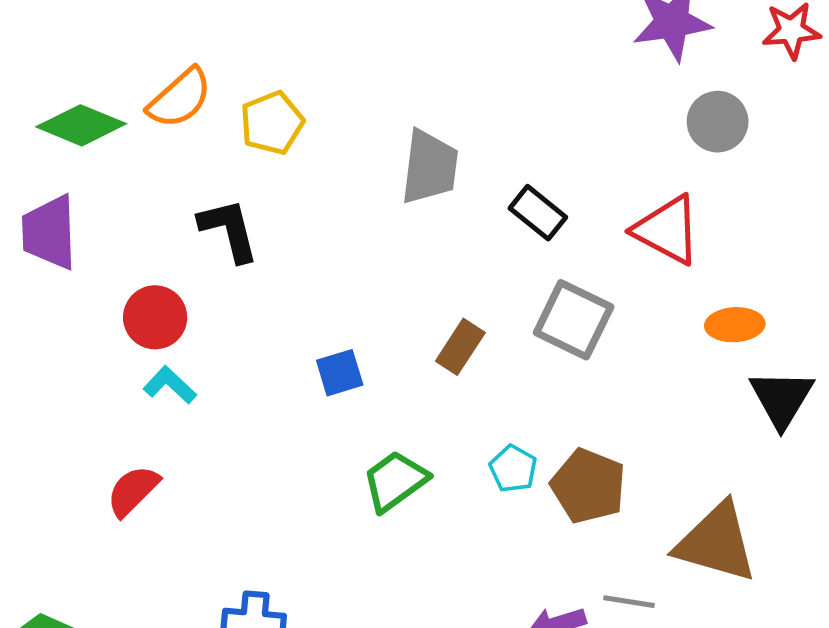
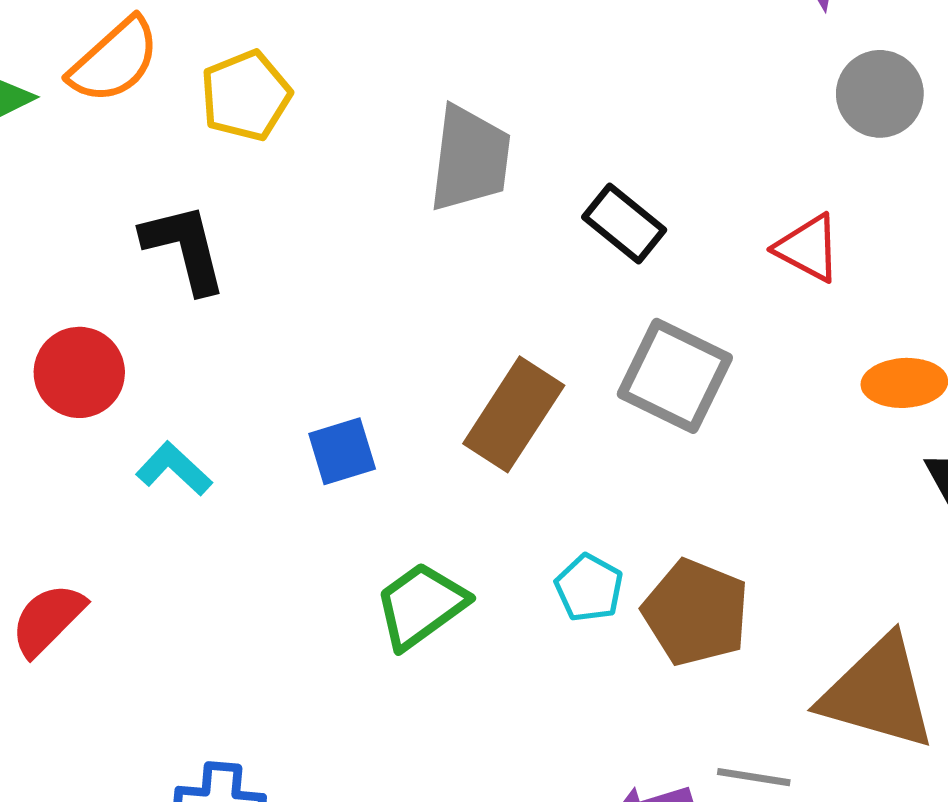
red triangle: (667, 230) -> (808, 248), size x0.7
brown rectangle: (460, 347) -> (514, 414), size x1.4
cyan L-shape: (170, 385) -> (174, 469), moved

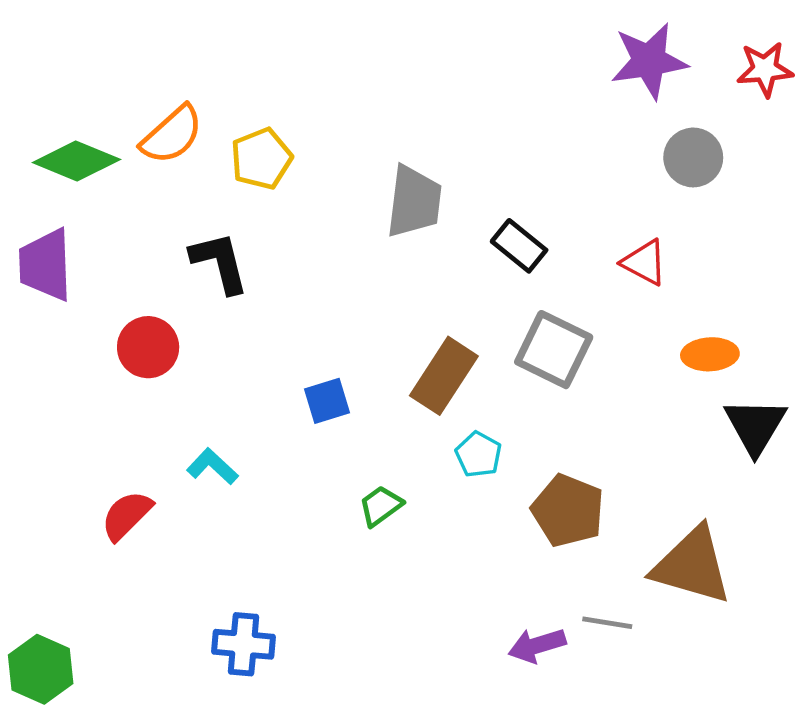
cyan L-shape: (174, 469) -> (212, 466), moved
cyan pentagon: (589, 588) -> (479, 455), moved
green trapezoid: (421, 605) -> (381, 506), size x0.7

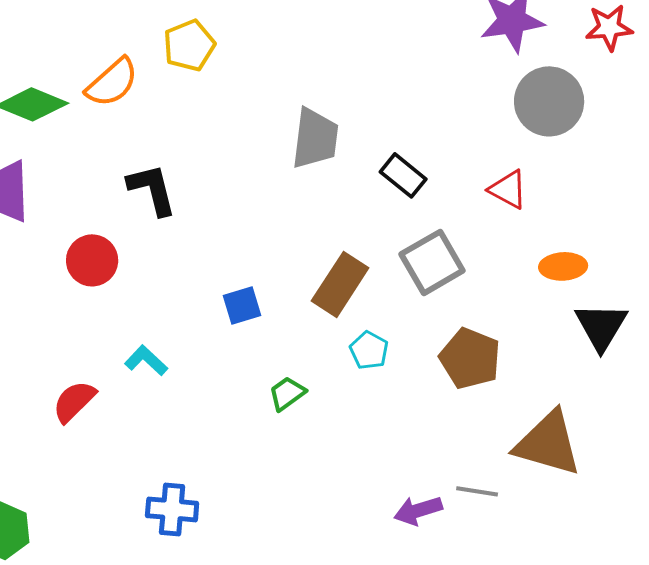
gray circle: (693, 157) -> (549, 101), size x1.4
yellow pentagon: (261, 159) -> (189, 45), moved
gray square: (554, 350) -> (432, 262), turned 34
brown pentagon: (568, 511) -> (470, 358), moved

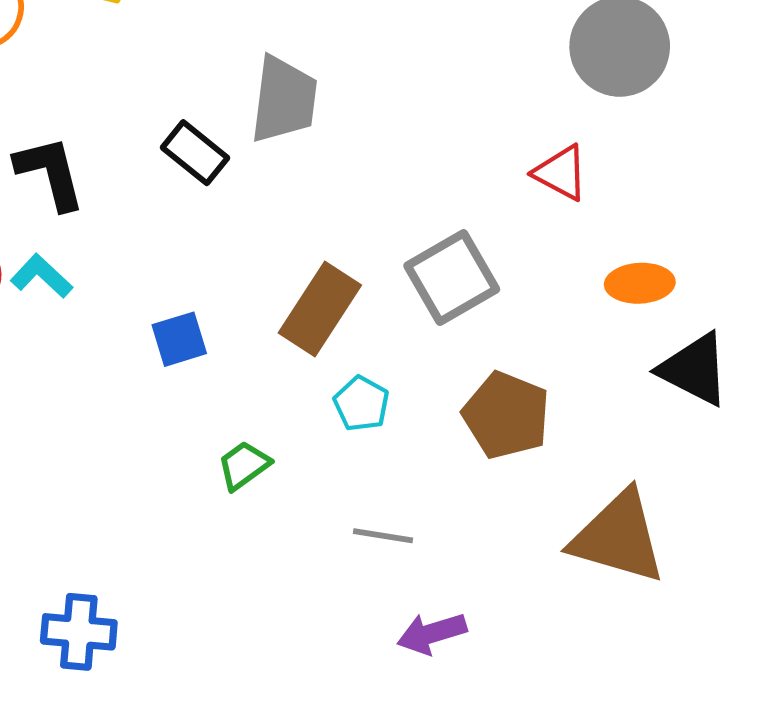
black rectangle: (403, 175) -> (195, 153), moved
black triangle: (601, 326) -> (694, 369), turned -34
cyan L-shape: (146, 360) -> (42, 276), moved
gray line: (477, 491) -> (383, 536), moved

